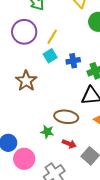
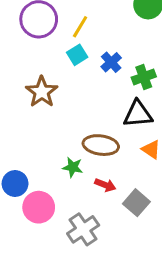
blue cross: (73, 61) -> (111, 62), turned -32

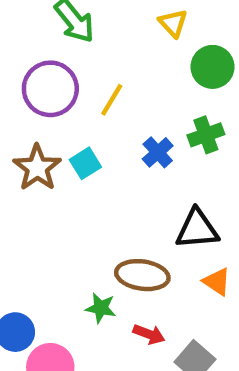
cyan square: (77, 55) -> (85, 163), moved
green cross: (144, 77) -> (206, 135), moved
brown star: (42, 92) -> (37, 168), moved

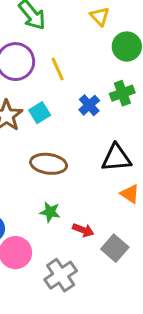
yellow line: (112, 100) -> (58, 69), turned -55
brown ellipse: (142, 275) -> (49, 164), moved

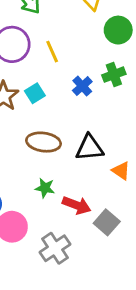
black triangle: (116, 158) -> (89, 148), moved
red arrow: (83, 230) -> (77, 205), size x1.4

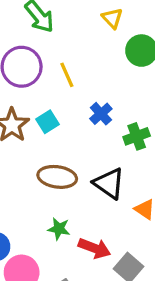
green cross: (114, 75) -> (137, 136), moved
black triangle: (89, 148) -> (109, 183), turned 40

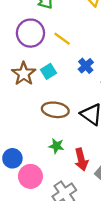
yellow line: (67, 75) -> (62, 39), turned -30
red arrow: (94, 248) -> (81, 159), turned 55

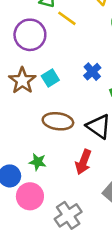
yellow line: (62, 39) -> (67, 18), moved
green star: (56, 146) -> (38, 162), moved
red arrow: (81, 159) -> (83, 162), moved, turned 35

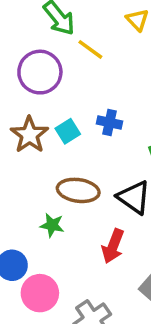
blue cross: (92, 72) -> (110, 123), moved, turned -36
green star: (38, 162) -> (52, 225), moved

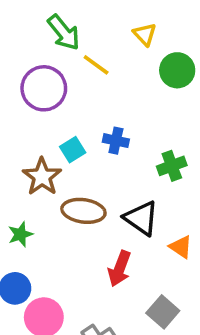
brown star: (29, 135) -> (42, 177), moved
green star: (52, 225) -> (20, 234), moved, turned -30

